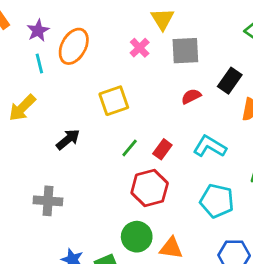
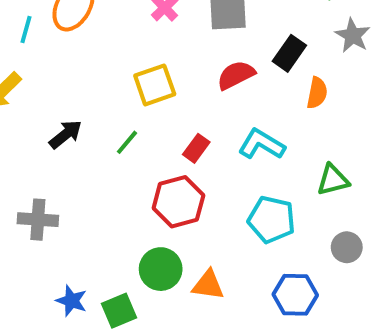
cyan line: (39, 63) -> (26, 30), turned 30
red semicircle: (191, 96) -> (236, 75), size x1.4
yellow square: (114, 101) -> (155, 85), moved
green line: (130, 148) -> (127, 142), moved

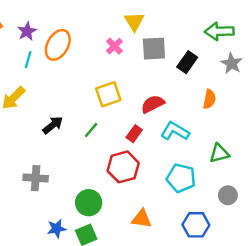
black rectangle: (289, 53) -> (187, 62), moved
red semicircle: (236, 75) -> (153, 104), moved
green circle: (161, 269) -> (89, 203), moved
blue star: (72, 301) -> (57, 229), turned -30

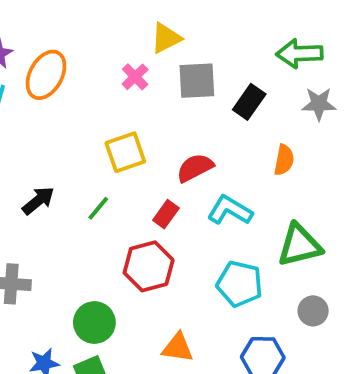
yellow triangle: (134, 21) -> (166, 38), turned 35
gray star: (232, 63) -> (319, 104), turned -30
green triangle: (219, 153) -> (299, 245), size x1.4

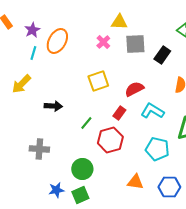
yellow triangle: (166, 38) -> (119, 22), turned 30
black arrow: (38, 201) -> (53, 106), turned 42
green line: (98, 208) -> (86, 123), moved
orange triangle: (178, 348) -> (135, 182), moved

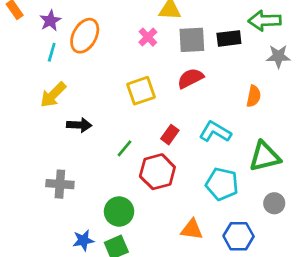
black rectangle: (162, 55) -> (229, 38), moved, turned 48
yellow arrow: (21, 84) -> (53, 95), moved
red semicircle: (134, 89) -> (190, 78), moved

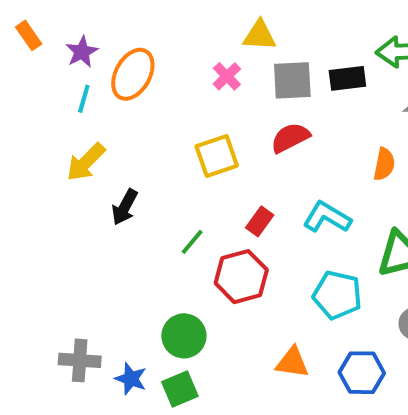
black arrow: (79, 125) -> (125, 207), turned 115
gray cross: (60, 184) -> (80, 360), moved
blue star: (83, 240) -> (131, 379), turned 30

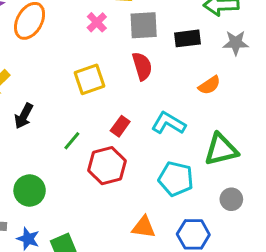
black rectangle: (347, 78) -> (187, 38), moved
red semicircle: (290, 138) -> (142, 66), turned 100
orange semicircle: (384, 164) -> (209, 85), turned 45
green circle: (184, 336) -> (30, 190), moved

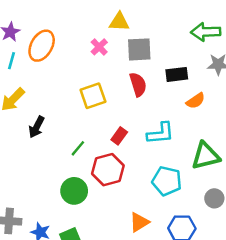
black rectangle: (187, 38) -> (177, 74), moved
cyan L-shape: (168, 123) -> (161, 133), turned 144
green circle: (30, 190) -> (74, 191), moved
orange triangle: (144, 227) -> (139, 222), turned -40

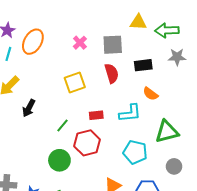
yellow triangle: (119, 22) -> (138, 22), moved
orange semicircle: (196, 101) -> (150, 94), moved, turned 70
red rectangle: (119, 136) -> (96, 115), turned 48

